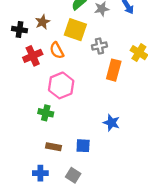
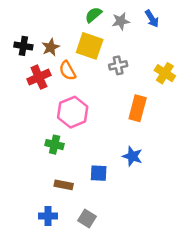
brown star: (43, 22) -> (51, 47), moved
orange rectangle: (114, 70) -> (138, 108), moved
blue square: (83, 146) -> (99, 173), moved

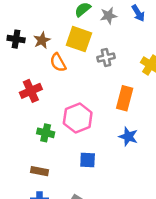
red cross: (39, 77) -> (31, 91), moved
pink hexagon: (73, 112) -> (78, 118), moved
blue star: (132, 156) -> (128, 137), moved
brown rectangle: (64, 185) -> (39, 171), moved

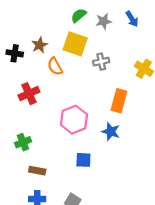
black cross: (16, 39) -> (15, 53), moved
green cross: (46, 133) -> (23, 142), moved, turned -35
blue star: (128, 137) -> (111, 132), moved

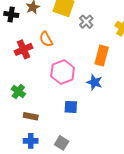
gray cross: (101, 62) -> (86, 22), turned -32
orange semicircle: (55, 66) -> (46, 39), moved
green cross: (23, 142) -> (18, 92), turned -32

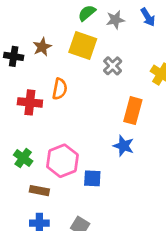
orange semicircle: (46, 39) -> (60, 89), turned -140
red cross: (23, 49) -> (30, 102), turned 30
pink hexagon: (63, 72) -> (62, 161), moved

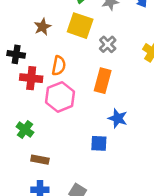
black cross: (14, 56) -> (16, 54), moved
orange rectangle: (133, 111) -> (103, 81), moved
pink hexagon: (62, 161) -> (60, 97), moved
blue square: (92, 178) -> (99, 143), moved

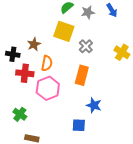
brown star: (42, 27) -> (34, 44), moved

